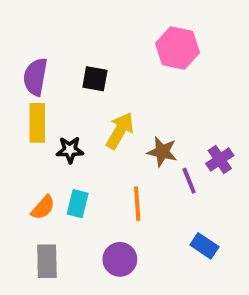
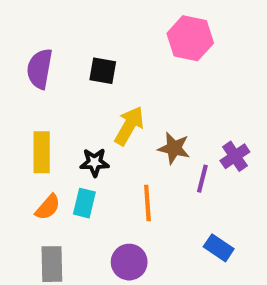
yellow rectangle: (37, 123) -> (42, 152), moved
black star: (70, 150) -> (95, 162), moved
purple line: (189, 181) -> (202, 179), turned 36

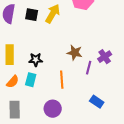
black square: (103, 71) -> (32, 15), moved
yellow arrow: (129, 126) -> (53, 14), moved

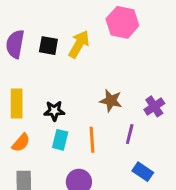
purple line: (89, 68) -> (130, 134), moved
cyan rectangle: (31, 80) -> (60, 140), moved

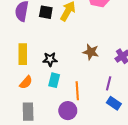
purple line: (130, 134) -> (109, 83), moved
orange line: (92, 140) -> (77, 91), moved

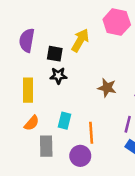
black square: (46, 12) -> (55, 54), moved
black star: (50, 59) -> (58, 76), moved
gray rectangle: (28, 112) -> (46, 146), moved

